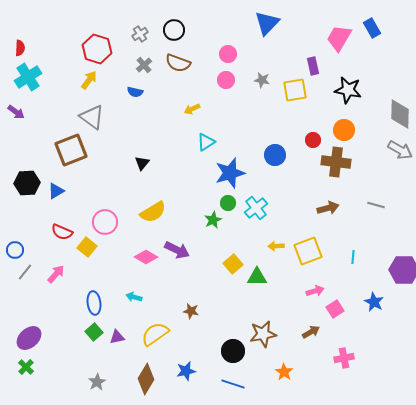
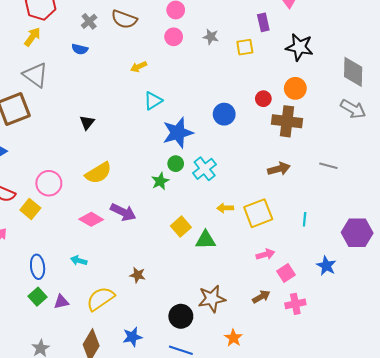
yellow square: (295, 90) -> (245, 47), size x0.7
pink cross: (344, 358) -> (295, 304), moved

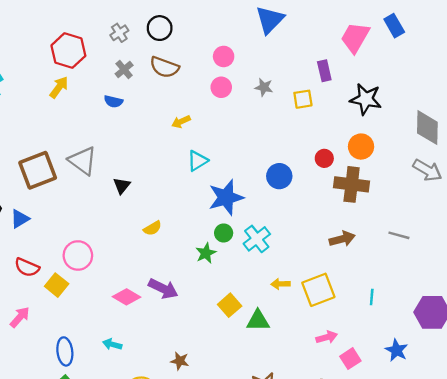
gray triangle: (35, 75) -> (83, 161), moved
yellow semicircle: (98, 173) -> (153, 228), moved, size x0.6

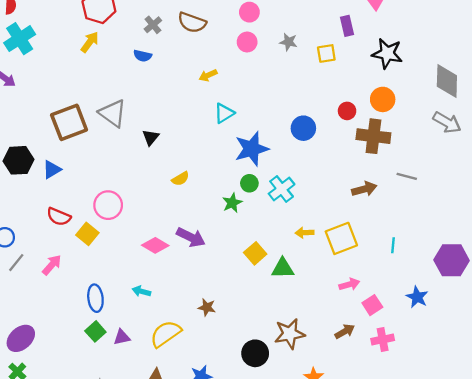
gray line: (399, 235) -> (407, 176), moved

